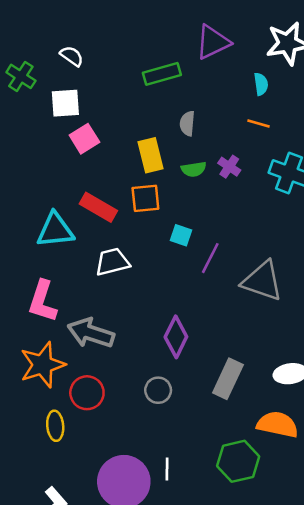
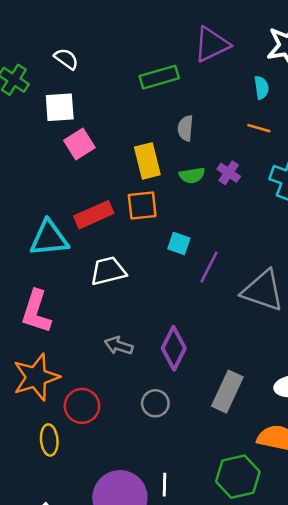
red rectangle: (98, 207) -> (94, 215), turned -54
gray arrow: (91, 333) -> (119, 346), moved, size x0.6

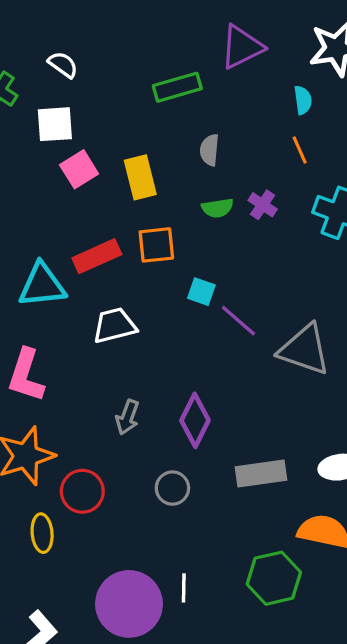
orange line: (259, 128) -> (300, 150), turned 50
yellow rectangle: (147, 161) -> (140, 177), moved
purple line: (209, 267) -> (238, 321), turned -76
gray arrow: (119, 346) -> (127, 417), turned -88
gray rectangle: (227, 392) -> (261, 474), turned 57

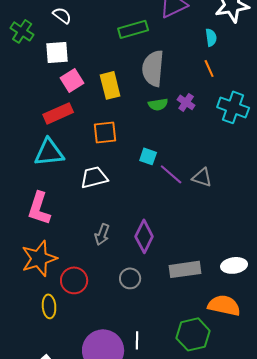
gray semicircle: (209, 150) -> (153, 68), size x1.8
orange square: (156, 245) -> (105, 132), moved
red rectangle: (97, 256) -> (58, 113), moved
gray triangle: (304, 350) -> (202, 177), moved, size x0.6

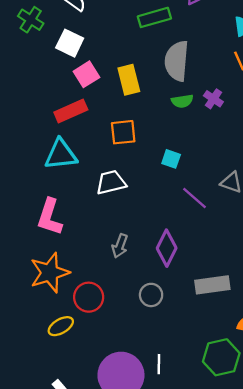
white square: (57, 52) -> (70, 43), turned 30
purple line: (171, 174) -> (195, 198), moved
yellow ellipse: (49, 306) -> (61, 326), turned 65

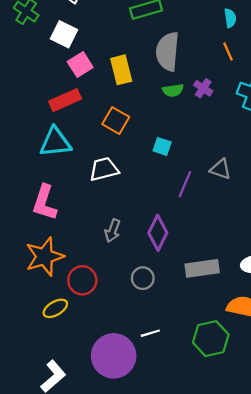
orange square: (123, 132) -> (116, 121), turned 36
purple line: (195, 198) -> (185, 184), turned 72
white line: (159, 364) -> (150, 333), moved, turned 72

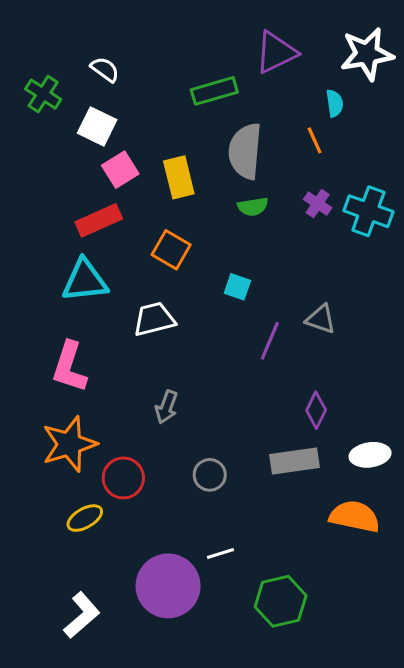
orange line: (228, 51) -> (315, 140), moved
purple cross: (203, 88) -> (318, 204), moved
purple diamond: (158, 233) -> (316, 410), moved, size x0.7
green hexagon: (211, 339) -> (281, 601), moved

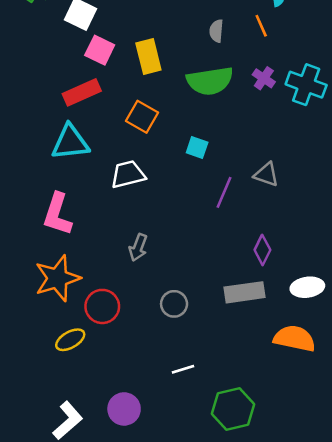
gray semicircle: (245, 151) -> (216, 31), moved, size x0.5
pink square: (120, 170) -> (100, 50), turned -32
green semicircle: (253, 207) -> (210, 81), size x1.8
purple circle: (168, 586) -> (124, 409), moved, size x0.6

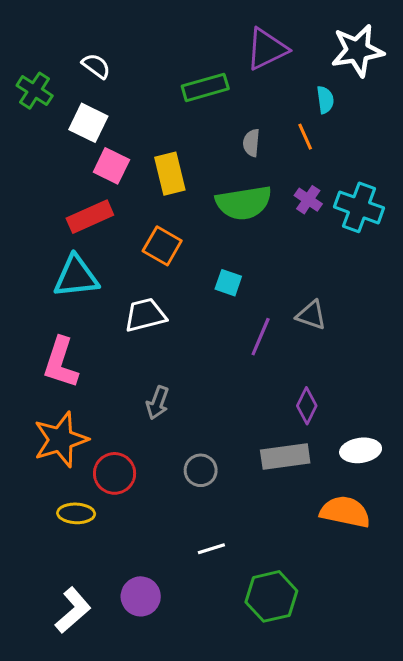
yellow ellipse: (70, 340) -> (76, 513), turned 32

